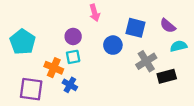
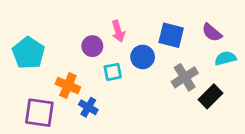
pink arrow: (95, 13) -> (118, 31), moved
cyan square: (73, 57) -> (113, 72), moved
black rectangle: (167, 76) -> (210, 96), turned -30

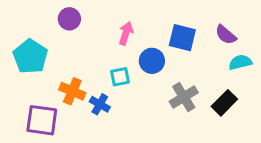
pink arrow: (118, 31) -> (126, 33), turned -145
purple circle: (92, 46) -> (69, 19), moved
gray cross: (185, 77) -> (184, 97), moved
blue cross: (88, 107) -> (100, 104), moved

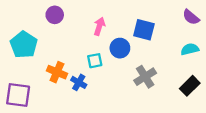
purple semicircle: (226, 35) -> (191, 17), moved
black rectangle: (224, 103) -> (190, 86), moved
purple square: (42, 120) -> (18, 95), moved

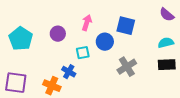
purple circle: (55, 15) -> (58, 34), moved
orange cross: (57, 72) -> (52, 86), moved
black rectangle: (190, 86) -> (167, 65), moved, turned 42

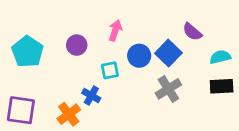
purple semicircle: (167, 15) -> (192, 32), moved
blue square: (126, 26) -> (168, 53), moved, turned 30
orange cross: (52, 86) -> (69, 114), turned 30

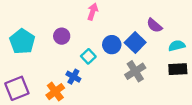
pink arrow: (115, 30) -> (93, 12), moved
cyan square: (110, 70) -> (88, 56), turned -32
purple square: (21, 110) -> (17, 88), turned -30

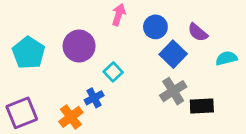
purple circle: (62, 36) -> (79, 46), size x1.5
blue circle: (112, 45) -> (155, 27), moved
black rectangle: (178, 69) -> (202, 106), moved
blue cross: (73, 77) -> (94, 98), turned 32

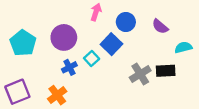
blue square: (173, 54) -> (111, 44), moved
blue cross: (94, 98) -> (69, 67), moved
black rectangle: (202, 106) -> (166, 71), moved

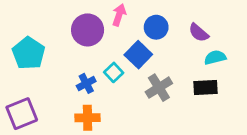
purple circle: (64, 37) -> (88, 30), moved
cyan semicircle: (183, 47) -> (215, 57), moved
gray cross: (140, 74) -> (159, 88), moved
orange cross: (57, 95) -> (88, 118), moved, turned 36

